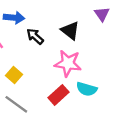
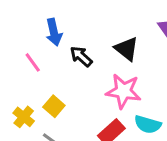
blue arrow: (14, 18) -> (54, 32), turned 72

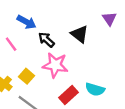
blue arrow: (54, 32) -> (27, 22), turned -48
pink star: (123, 91) -> (55, 65), moved

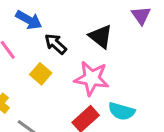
pink star: (55, 65) -> (92, 78), moved
yellow square: (27, 76) -> (41, 74), moved

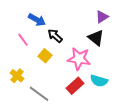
purple triangle: (141, 15) -> (102, 17), moved, turned 32
black triangle: (101, 36) -> (96, 38), moved

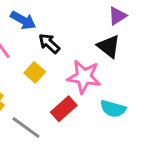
red rectangle: (75, 86) -> (64, 109), moved

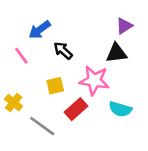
blue arrow: (23, 20) -> (40, 30), turned 115
black triangle: (109, 46) -> (116, 53), turned -45
yellow square: (35, 72) -> (55, 86), moved, turned 36

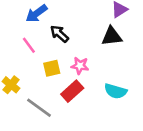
pink line: (21, 56) -> (29, 45), moved
pink star: (94, 80) -> (80, 66), moved, size x0.6

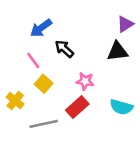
yellow square: (52, 68) -> (44, 84), moved, turned -36
gray line: (39, 108) -> (44, 124), turned -48

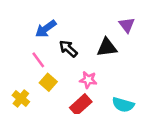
purple triangle: (125, 24) -> (127, 25), turned -35
black triangle: (117, 51) -> (107, 47), moved

